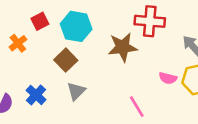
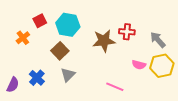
red cross: (150, 21) -> (127, 32), moved, size x0.7
pink line: (137, 107) -> (115, 87), turned -36

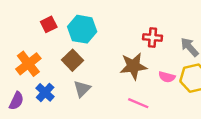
orange cross: (23, 38) -> (28, 64), moved, size x1.5
brown star: (104, 41) -> (133, 66), moved

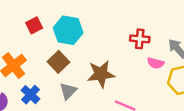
brown star: (133, 66) -> (101, 74), moved
pink semicircle: (167, 77) -> (156, 63), moved

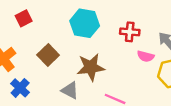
cyan hexagon: (68, 30) -> (85, 23), moved
gray triangle: (68, 91) -> (70, 90), moved, turned -48

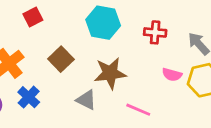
pink semicircle: (146, 56) -> (172, 75), moved

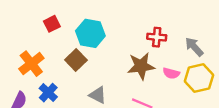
cyan hexagon: (103, 23) -> (90, 33), moved
brown star: (110, 73) -> (141, 66), moved

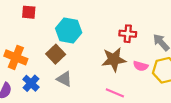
red square: (52, 24) -> (29, 12), moved, turned 32
orange cross: (31, 64) -> (16, 57), turned -30
gray triangle: (98, 95) -> (64, 79), moved

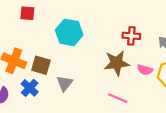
brown square: (56, 54) -> (41, 65), moved, turned -30
gray triangle: (64, 79) -> (65, 83), turned 42

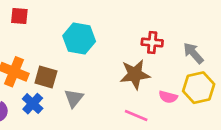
red square: (27, 13) -> (19, 16), moved
pink semicircle: (145, 70) -> (168, 97), moved

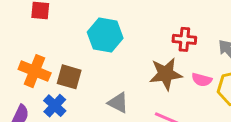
pink semicircle: (168, 97) -> (202, 80), moved
gray triangle: (74, 98) -> (118, 103), moved, turned -42

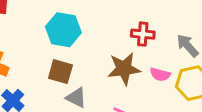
brown square: (69, 77) -> (60, 72), moved

